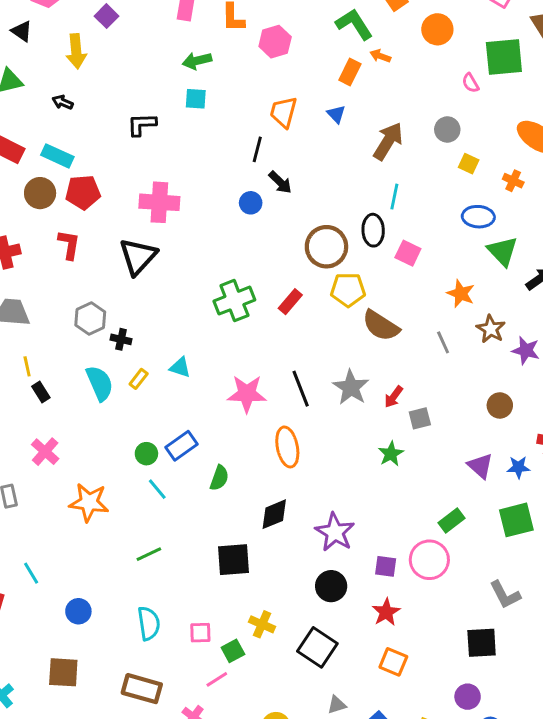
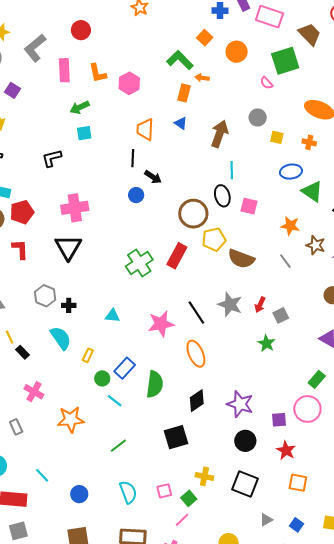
red rectangle: (290, 302) -> (177, 256), size x1.4
yellow rectangle: (139, 379) -> (88, 355), moved
green semicircle: (219, 478) -> (155, 384), size x1.5

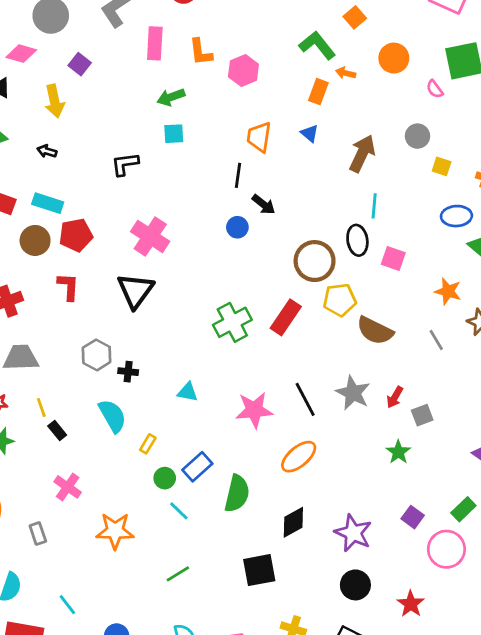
orange circle: (237, 52) -> (394, 58), moved
pink cross: (75, 208) -> (150, 237), turned 36
orange ellipse: (196, 354) -> (299, 457), turned 68
purple square: (279, 420) -> (413, 517), moved, turned 35

